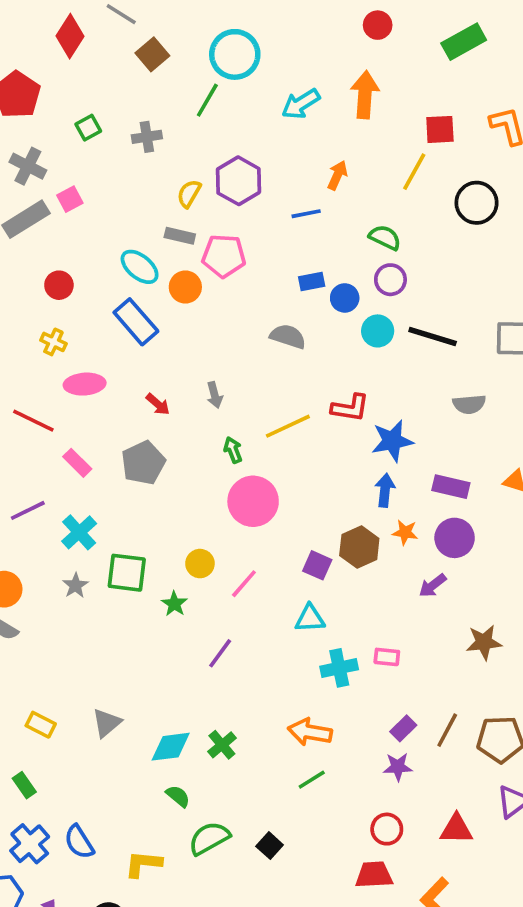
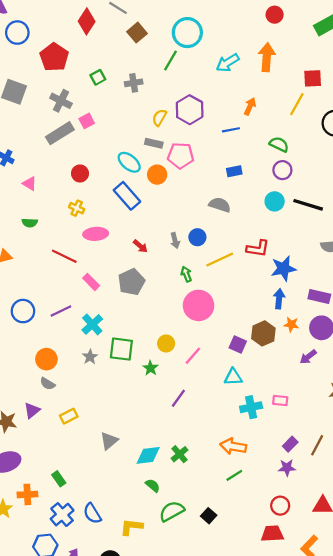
blue circle: (345, 298) -> (197, 237), moved
yellow rectangle: (41, 725) -> (69, 416), moved, turned -54

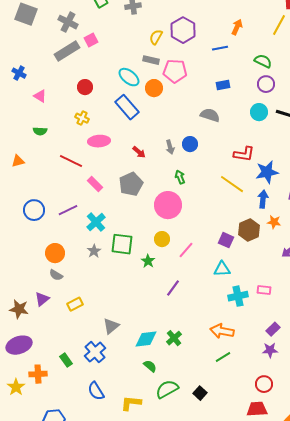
yellow line: (220, 260) -> (232, 184), moved, turned 60
pink circle: (199, 305) -> (168, 205), moved
blue cross: (62, 515) -> (95, 352), moved

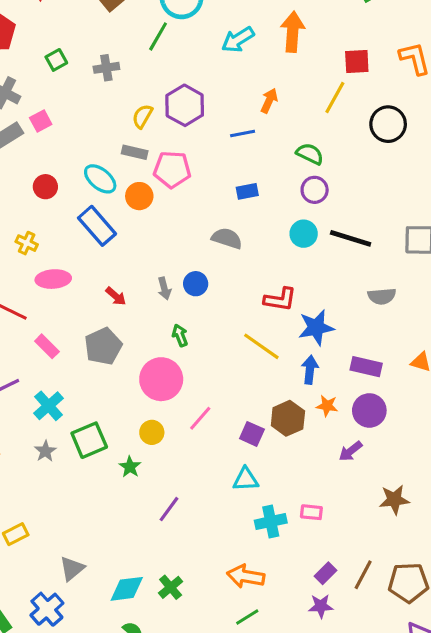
red circle: (85, 87) -> (45, 187), moved
green square: (122, 244) -> (89, 440), turned -30
pink line: (186, 250) -> (200, 418), moved

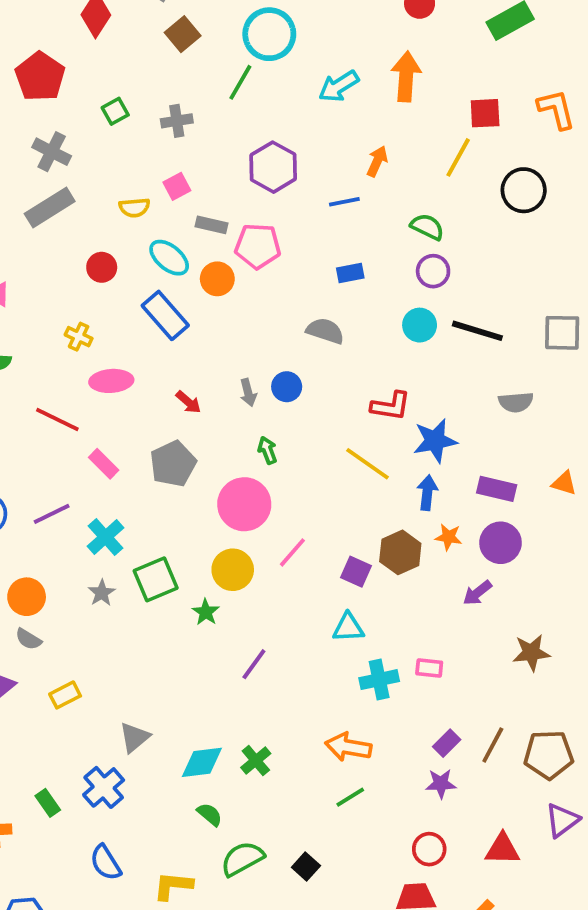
yellow semicircle: (142, 116) -> (134, 208), moved, turned -125
pink square: (41, 121) -> (177, 186), moved
yellow circle: (152, 432) -> (233, 570), size x1.4

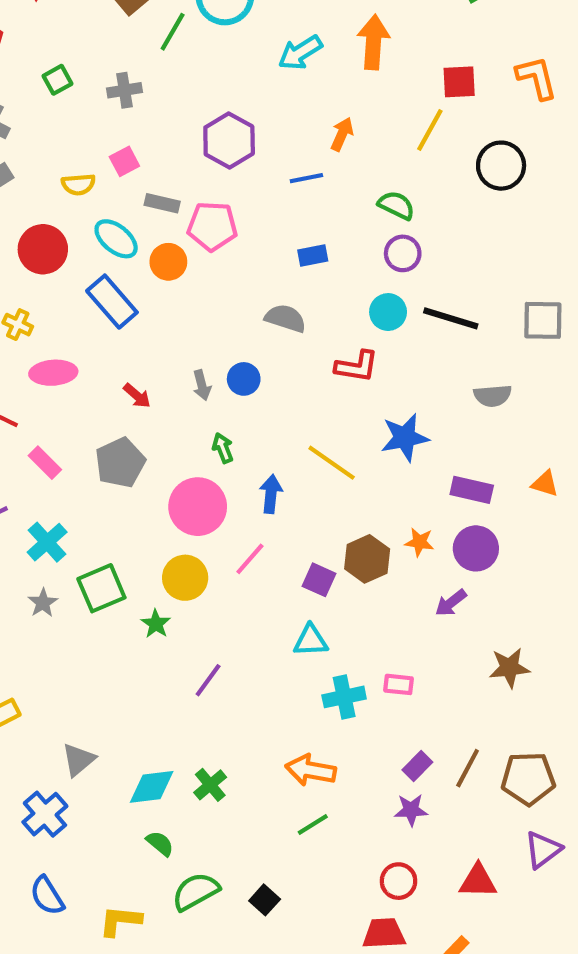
green line: (240, 82) -> (173, 32), moved
red circle: (102, 267) -> (43, 249), size x1.5
red L-shape: (391, 406) -> (357, 366), moved
blue arrow: (427, 493) -> (271, 494), moved

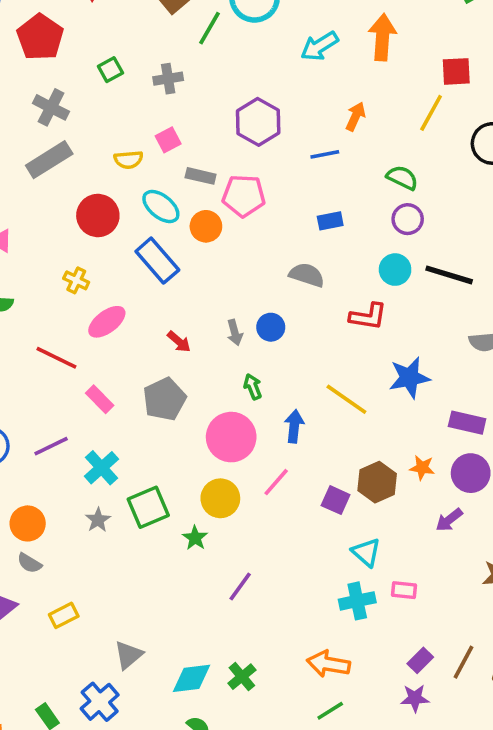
pink ellipse: (53, 373) -> (107, 322), turned -33
cyan triangle: (311, 640) -> (366, 552), moved, turned 44

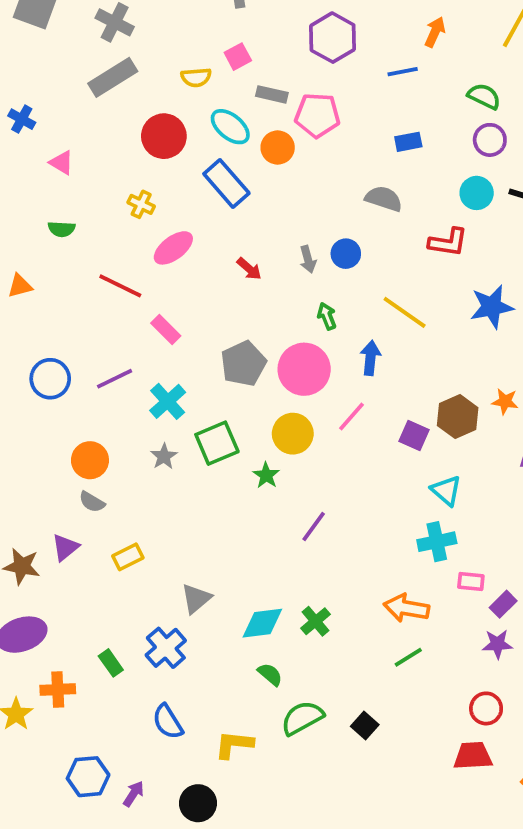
gray pentagon: (164, 399) -> (243, 364), moved
yellow line: (346, 399) -> (405, 312), moved
pink rectangle: (404, 590) -> (471, 581), moved

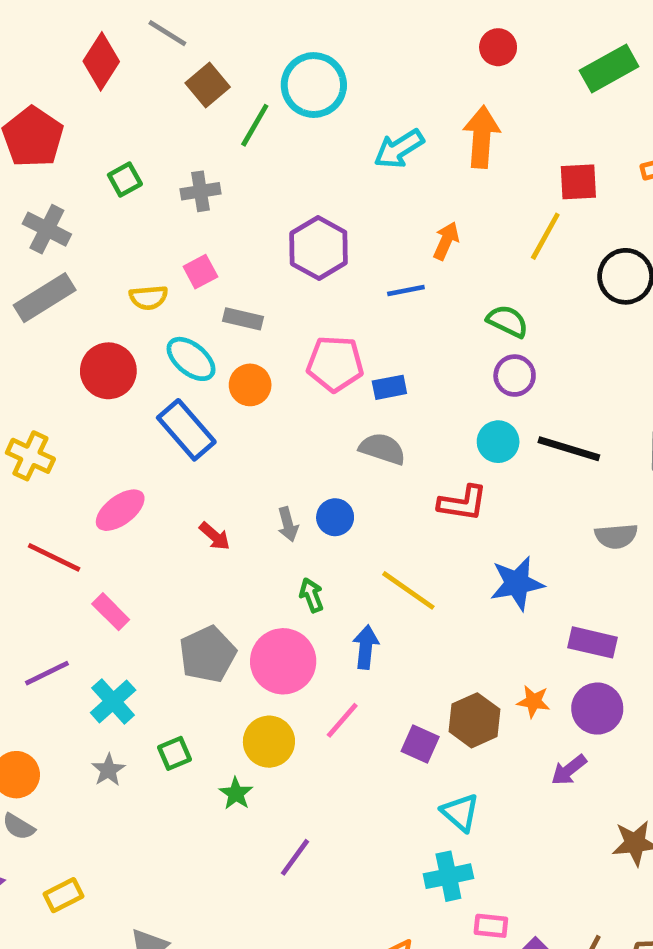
pink pentagon: (317, 115) -> (335, 364), moved
blue rectangle: (408, 142) -> (389, 387), moved
yellow cross: (141, 204) -> (30, 456), moved, size x1.4
green square: (217, 443) -> (174, 753), size x0.6

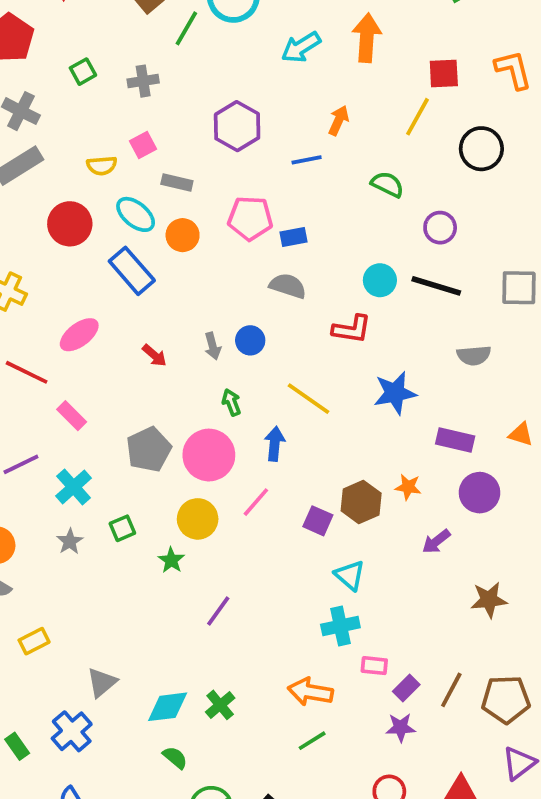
purple circle: (515, 376) -> (440, 228), moved
purple circle: (597, 709) -> (480, 493), moved

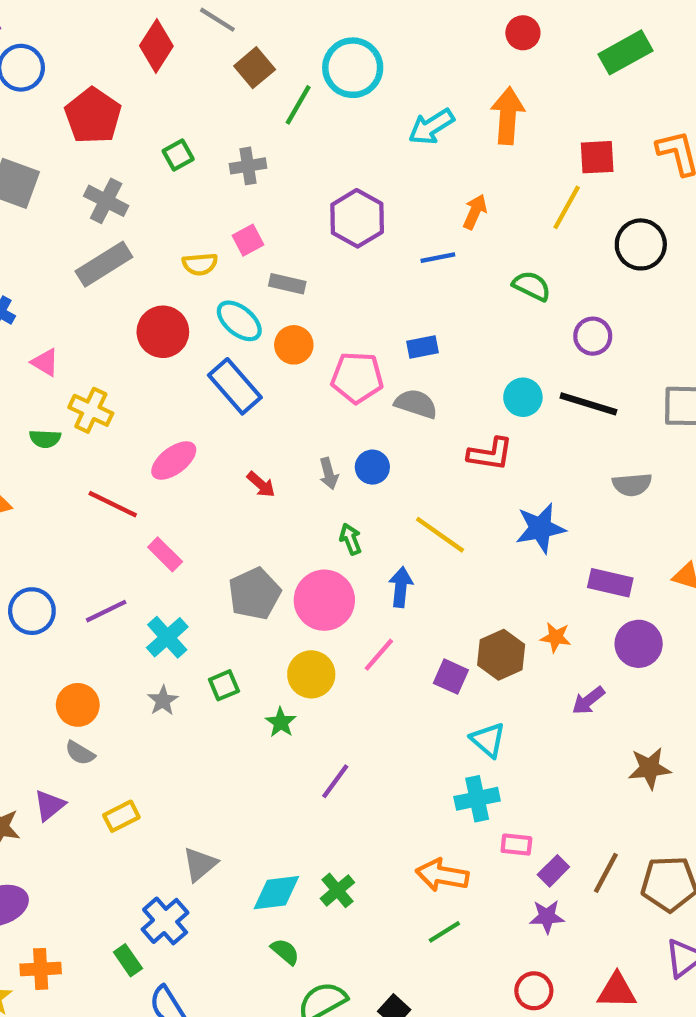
pink pentagon: (250, 218) -> (357, 378), moved
green rectangle: (17, 746) -> (128, 960), moved

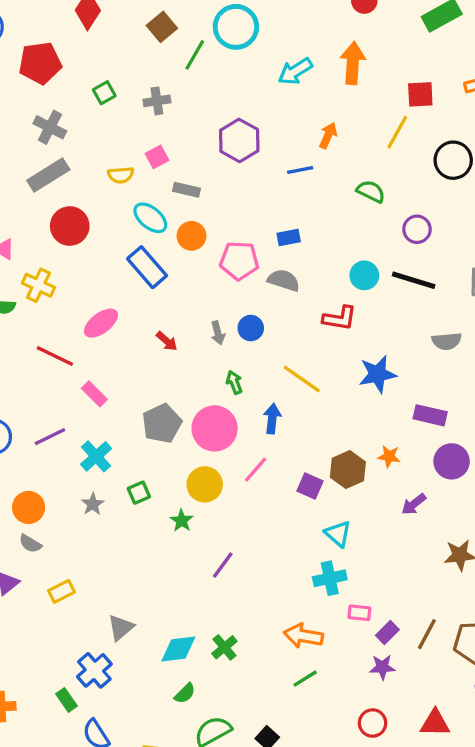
red pentagon: (93, 116) -> (40, 63), turned 30
red circle: (163, 332) -> (70, 226), moved
green semicircle: (285, 952) -> (185, 693), turned 95

